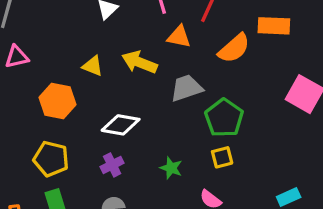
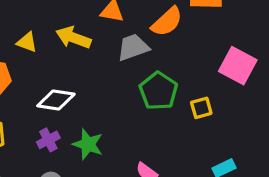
gray trapezoid: (186, 88) -> (133, 47), moved
yellow square: (222, 157) -> (201, 108), moved
green star: (171, 168) -> (88, 144), moved, size x1.4

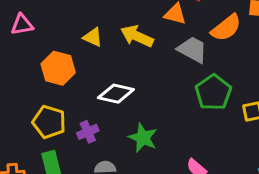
gray trapezoid: (133, 47) -> (192, 50), turned 44
purple cross: (48, 140) -> (88, 132), moved

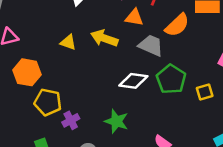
orange hexagon: (58, 68) -> (27, 72), moved
white diamond: (116, 94) -> (133, 81), moved
yellow pentagon: (49, 122) -> (48, 102), moved

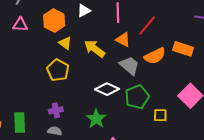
orange hexagon: (27, 72) -> (54, 21), moved
yellow pentagon: (48, 102) -> (58, 70), moved
purple cross: (71, 120) -> (56, 110), moved
green star: (116, 121) -> (96, 119), moved

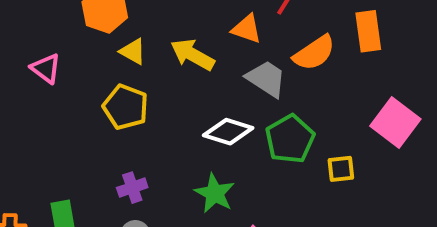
pink triangle: (20, 25) -> (46, 68), moved, turned 42
orange rectangle: (183, 49) -> (368, 31), turned 72

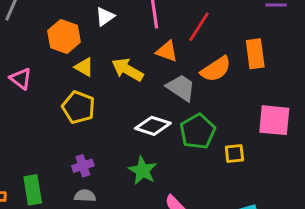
pink square: (395, 122) -> (274, 120), turned -32

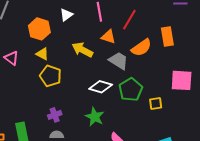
yellow triangle: (84, 67) -> (42, 54), moved

